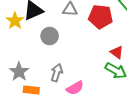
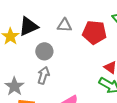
gray arrow: (57, 73) -> (43, 75), moved

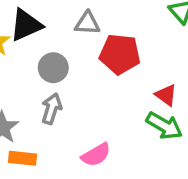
red pentagon: (94, 32) -> (120, 54), moved

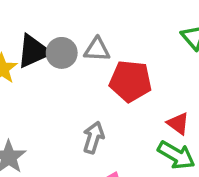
gray circle: (53, 68) -> (62, 53), moved
gray arrow: (52, 109) -> (93, 138), moved

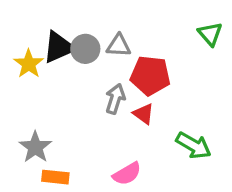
red triangle: (178, 123) -> (144, 114), moved
gray arrow: (93, 138) -> (115, 99), moved

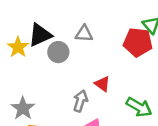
gray circle: (85, 49) -> (58, 52), moved
red pentagon: (150, 75) -> (138, 42), moved
gray arrow: (115, 99) -> (80, 101), moved

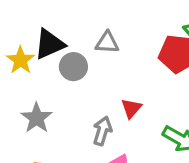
red triangle: (102, 84) -> (131, 108), turned 35
gray star: (23, 108) -> (37, 118), moved

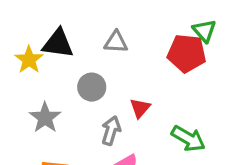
black triangle: (49, 44) -> (58, 44), turned 32
gray circle: (73, 67) -> (92, 87), moved

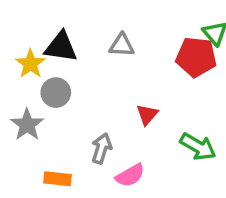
gray circle: (92, 87) -> (56, 93), moved
gray star: (45, 118) -> (27, 125), moved
gray arrow: (111, 131) -> (101, 148), moved

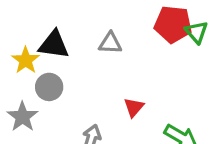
red pentagon: (196, 57) -> (173, 24), moved

